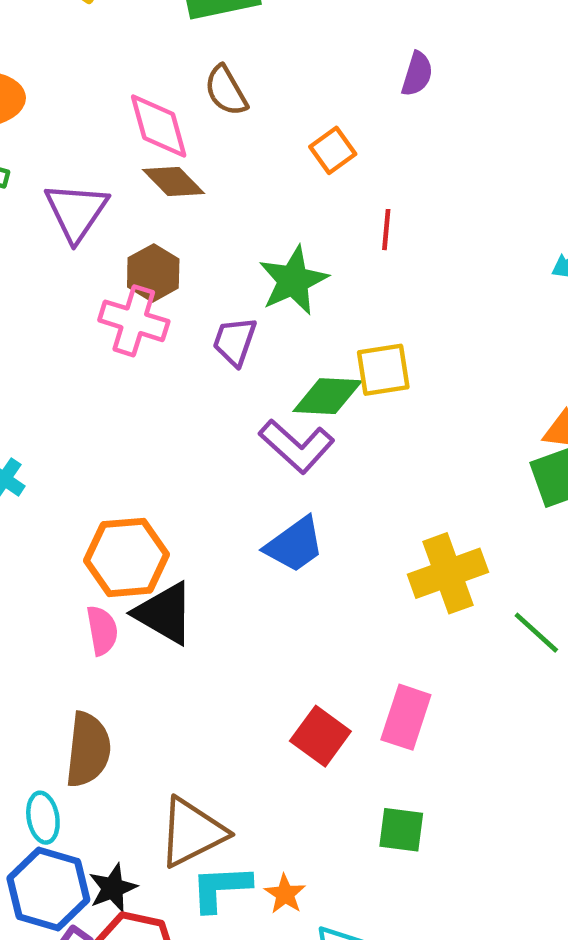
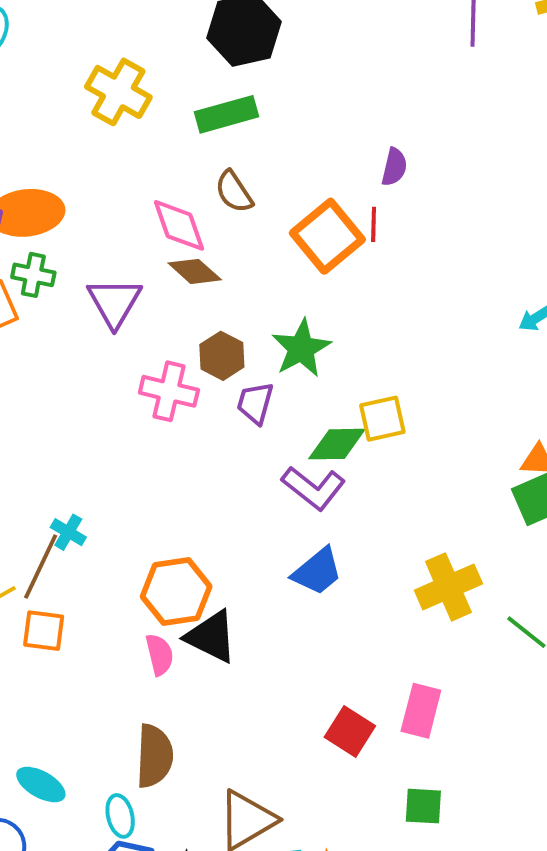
orange square: (333, 150) -> (327, 236), size x1.8
red line: (386, 230) -> (374, 224), moved
brown hexagon: (153, 273) -> (222, 356), moved

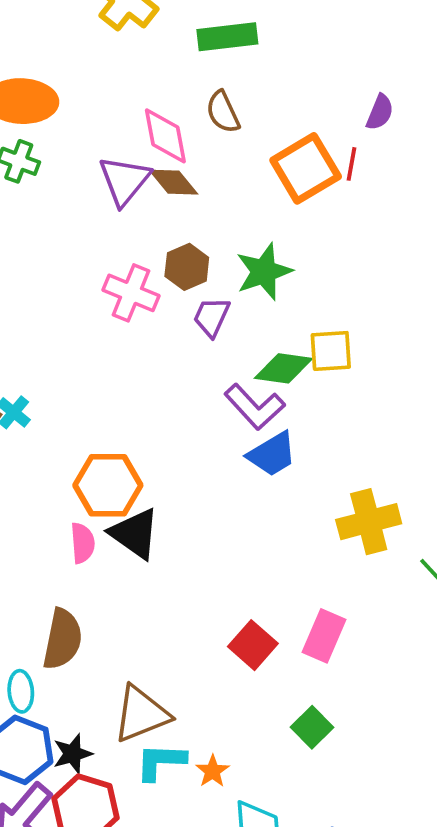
purple triangle: (114, 302) -> (124, 181), moved
blue trapezoid: (317, 571) -> (272, 454), moved
green square: (423, 806) -> (312, 727), turned 33

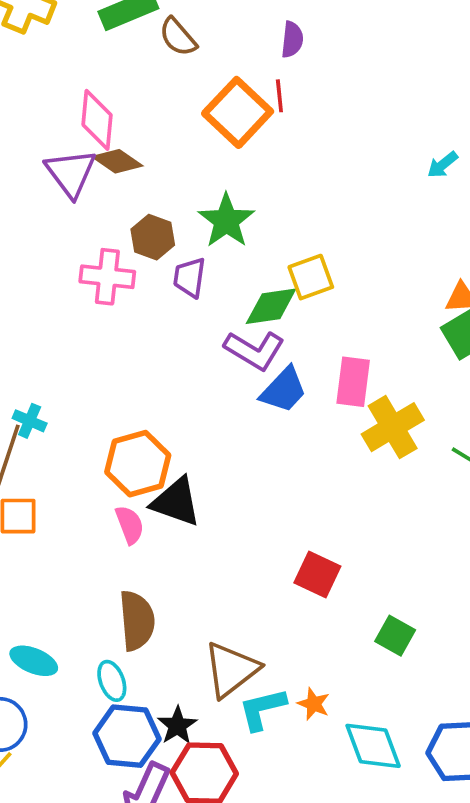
brown semicircle: (223, 112) -> (178, 37), moved
pink diamond: (165, 136) -> (97, 120), turned 32
pink rectangle: (324, 636) -> (353, 382), moved

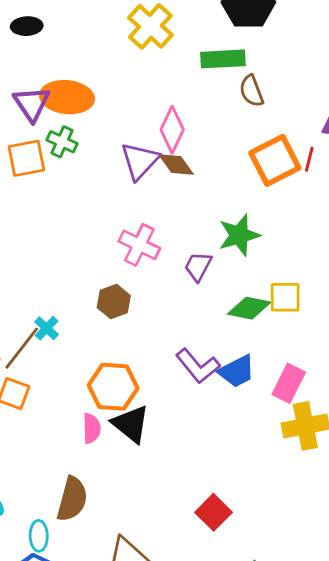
brown hexagon: (153, 237) -> (114, 302), moved
purple L-shape: (254, 350) -> (198, 366), moved

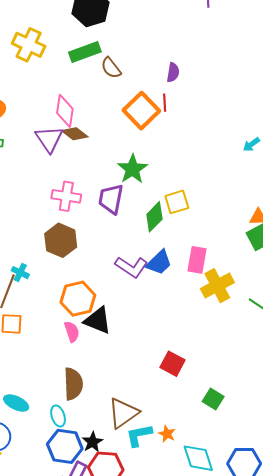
purple trapezoid: (198, 266) -> (111, 199), size x1.4
brown hexagon: (114, 302) -> (61, 240), size x1.4
green diamond: (249, 308) -> (154, 217), turned -40

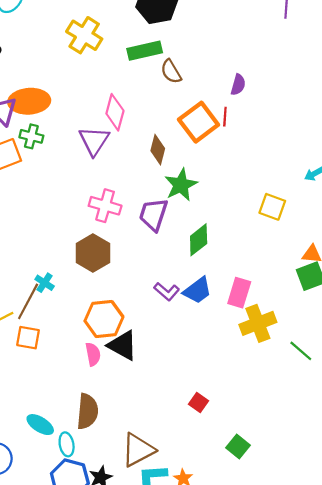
brown diamond: (75, 134) -> (158, 150), moved, turned 60
yellow square: (177, 202) -> (272, 207), moved, turned 30
purple L-shape: (131, 267) -> (167, 291), size x0.7
red square: (172, 364) -> (199, 403), size x0.7
cyan ellipse: (16, 403) -> (40, 425), moved

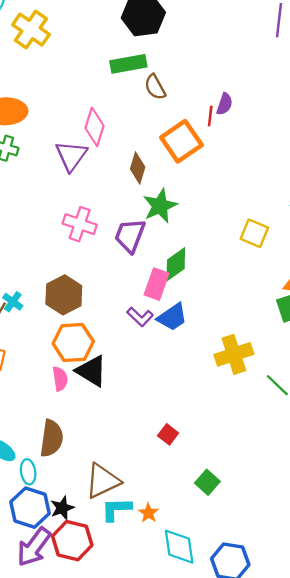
yellow cross: (84, 35) -> (31, 30), moved
red line: (225, 117) -> (210, 116), moved
brown hexagon: (93, 253) -> (64, 295), moved
pink rectangle: (239, 293) -> (156, 284), moved

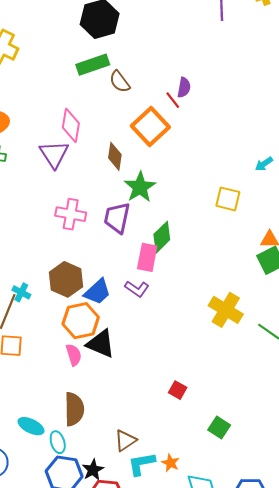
red line: (210, 116) -> (173, 100), turned -36
blue trapezoid: (172, 317) -> (98, 292), moved
yellow cross: (234, 354) -> (226, 310), turned -32
brown triangle: (103, 481) -> (125, 440), size x0.7

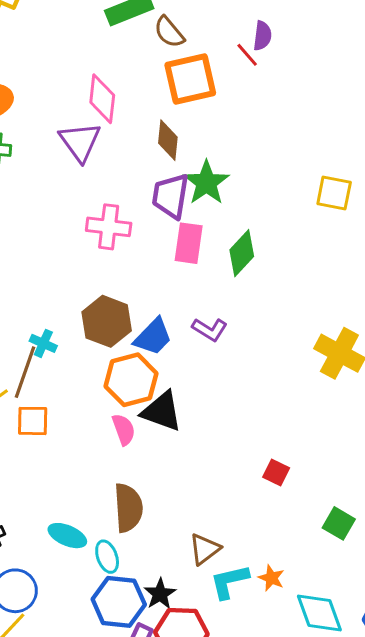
orange square: (150, 127) -> (190, 79), moved, turned 33
purple trapezoid: (117, 218) -> (171, 196), moved
pink rectangle: (147, 257) -> (189, 243), moved

